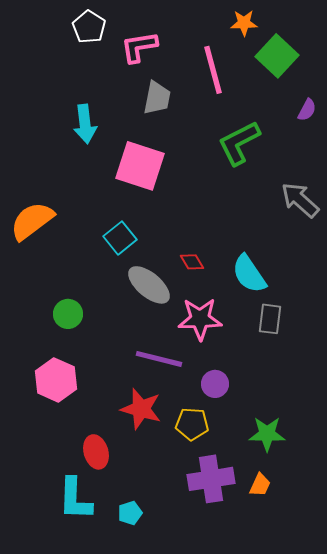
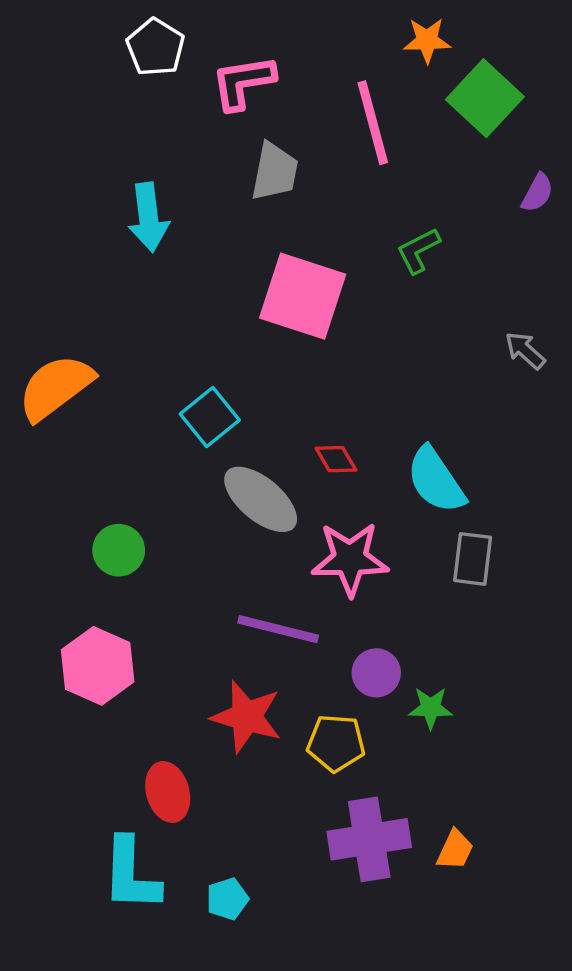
green L-shape: (239, 143) -> (418, 251), size x0.6
pink square: (140, 166) -> (303, 296), moved
gray arrow: (300, 200) -> (525, 350), size x0.6
green star: (267, 434) -> (431, 708), moved, size x0.7

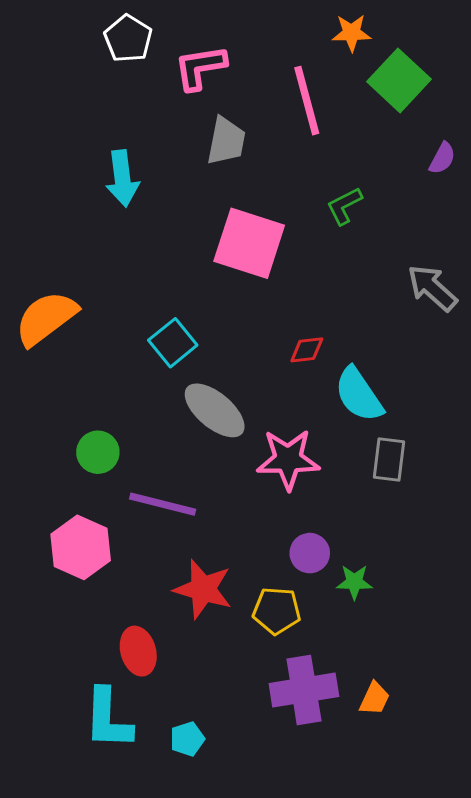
gray arrow: (525, 350) -> (432, 288), size x1.5
red diamond: (336, 459) -> (307, 350), moved, turned -66
purple line: (278, 629) -> (163, 504), moved

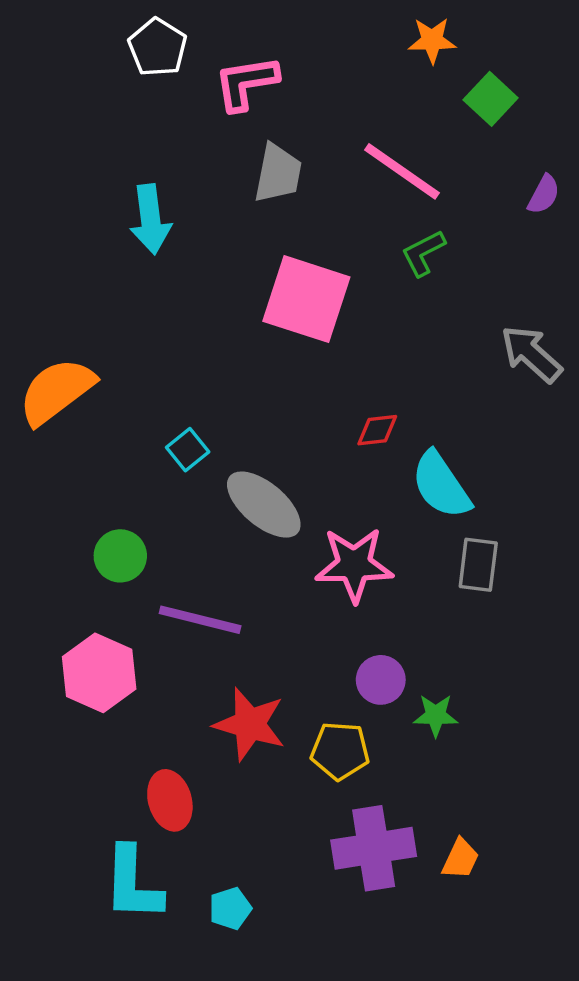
green square: (399, 80) -> (491, 99), size x0.7
pink line: (307, 101) -> (402, 171), moved, turned -40
cyan square: (173, 343) -> (188, 450), moved, size x0.7

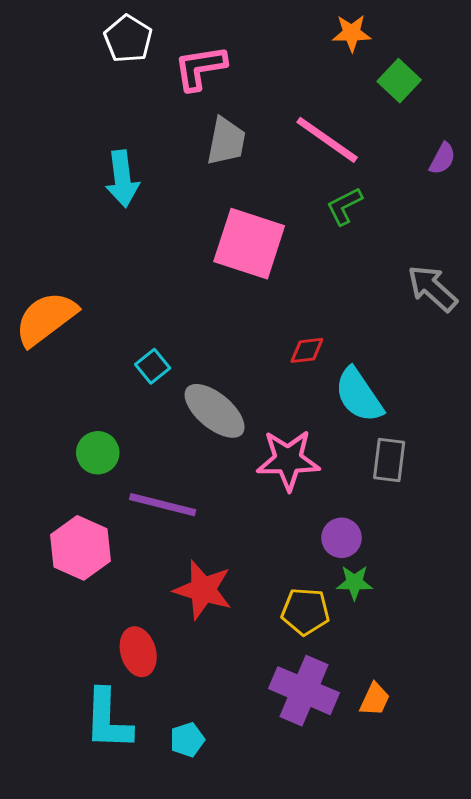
purple circle: (381, 680) -> (341, 538), moved
yellow pentagon: (340, 751) -> (305, 611), moved
purple cross: (374, 848) -> (304, 691), turned 32

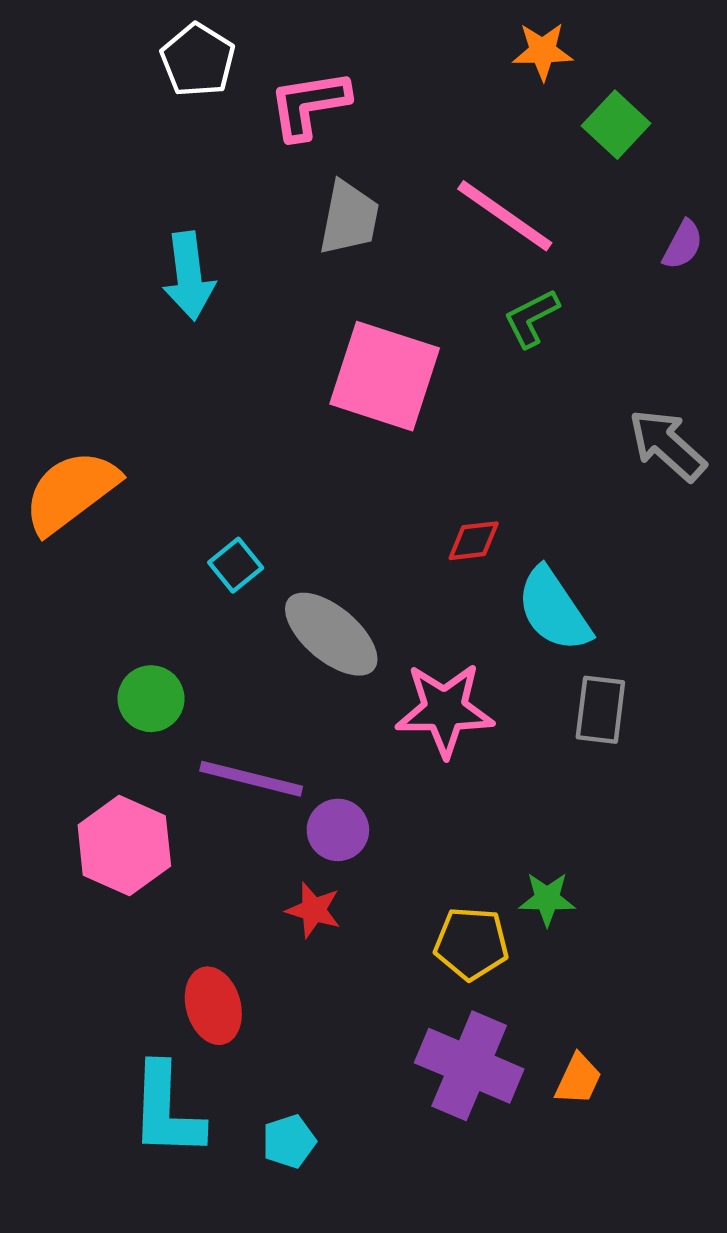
purple circle: (341, 538) -> (338, 830), moved
red star: (203, 590) -> (313, 910), size x0.6

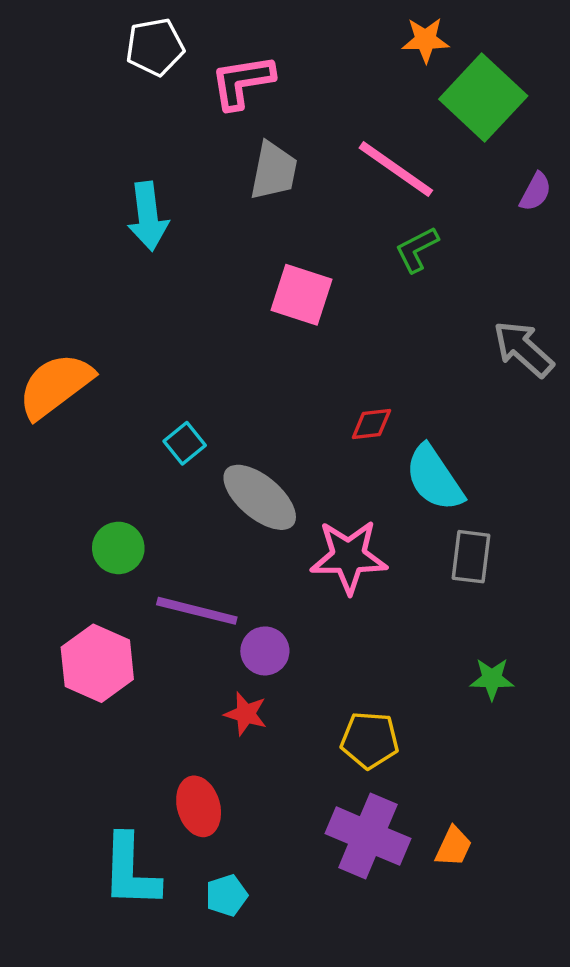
white pentagon: (198, 60) -> (155, 47), turned 30
green square: (616, 125) -> (483, 98), size x1.6
pink square: (385, 376) -> (302, 295), size x0.7
green star: (547, 899) -> (492, 679), moved
red ellipse: (213, 1006) -> (199, 806), moved

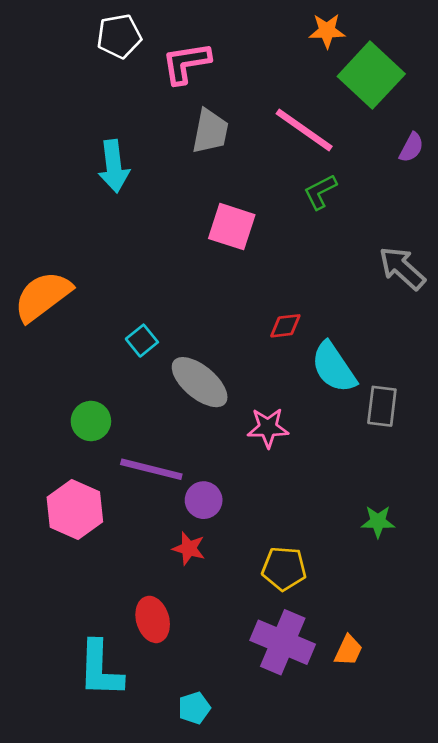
pink star: (349, 557) -> (268, 428), size x0.7
gray rectangle: (471, 557) -> (382, 406), moved
cyan pentagon: (227, 895) -> (194, 708), moved

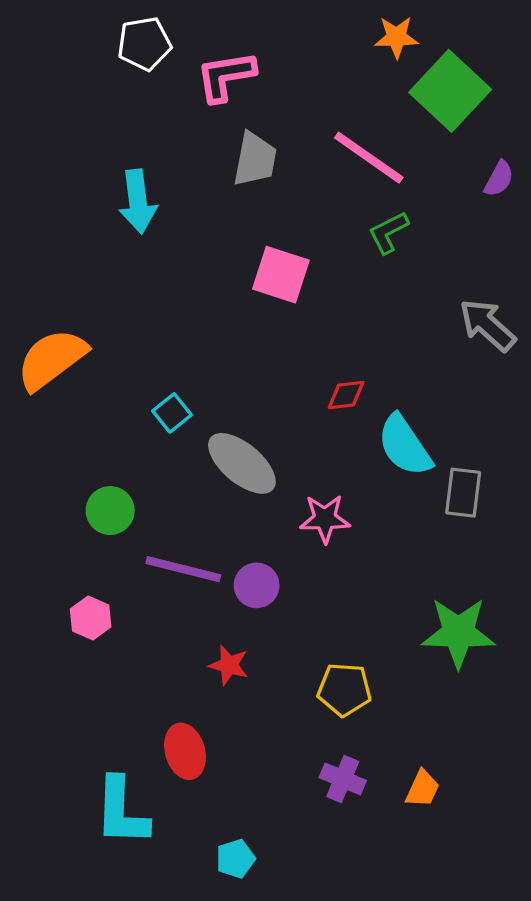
purple circle: (204, 500) -> (257, 585), moved
pink hexagon: (75, 510) -> (91, 618), size x0.6
green star: (378, 522) -> (458, 633), size x1.8
purple cross: (283, 642) -> (343, 779), size x0.6

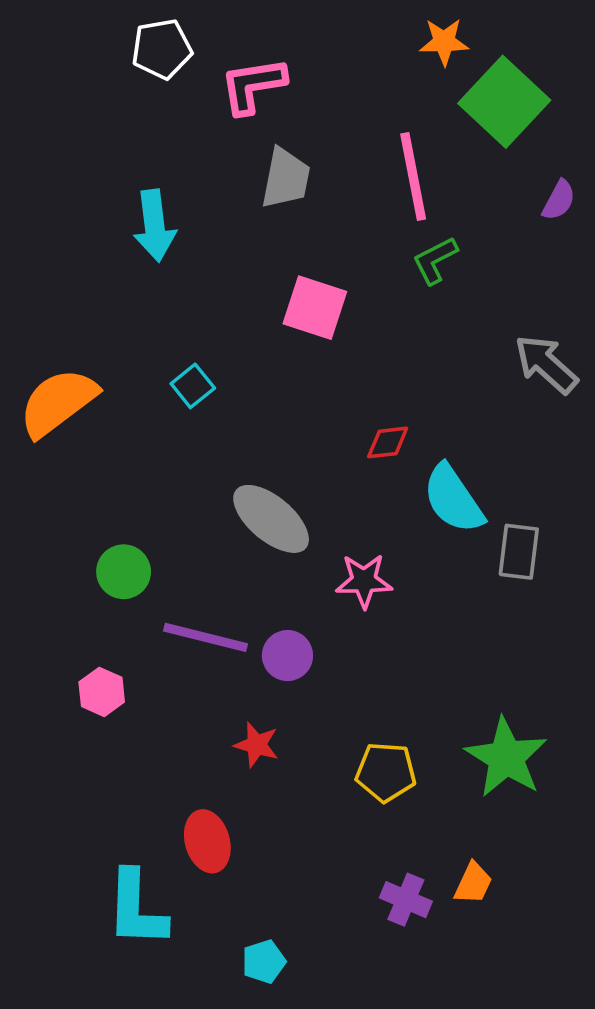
pink line: (369, 158) -> (413, 177), turned 44
cyan square: (172, 413) -> (193, 386), moved
green star: (458, 633) -> (506, 758), moved, turned 30
purple cross: (343, 779) -> (406, 900), moved

